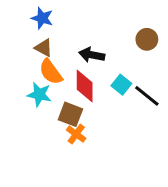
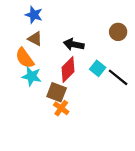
orange semicircle: (51, 72) -> (25, 58), moved
red diamond: (85, 86) -> (68, 69), turned 45

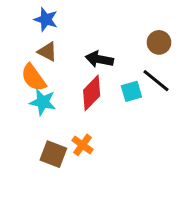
cyan square: (98, 68) -> (131, 91), turned 35
black line: (118, 77) -> (156, 81), moved
brown square: (57, 92) -> (53, 154), moved

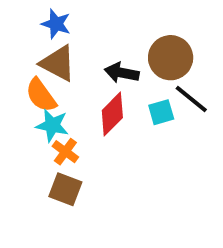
brown circle: (159, 42) -> (171, 58), moved, size x1.5
brown triangle: (47, 52) -> (58, 63), size x1.5
orange cross: (82, 145) -> (65, 152), moved

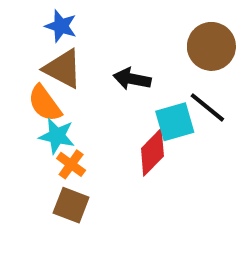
brown circle: (171, 58) -> (211, 46), moved
cyan square: (161, 112) -> (175, 122), size x1.4
red diamond: (112, 114) -> (152, 152), moved

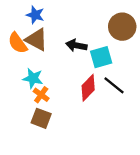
orange semicircle: (45, 103) -> (18, 43), moved
black line: (207, 107) -> (114, 85), moved
cyan square: (175, 122) -> (101, 57), moved

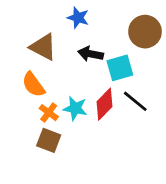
blue star: (35, 15) -> (78, 18), moved
orange semicircle: (18, 43) -> (33, 85), moved
cyan star: (33, 78) -> (75, 108), moved

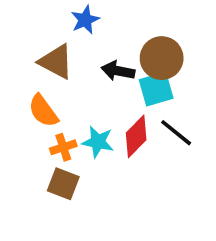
blue star: (78, 18) -> (85, 20), moved, turned 30
brown circle: (145, 32) -> (162, 58), moved
orange cross: (49, 113) -> (63, 147), turned 36

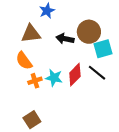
brown triangle: (56, 62) -> (31, 34), turned -35
cyan square: (156, 89) -> (103, 49), moved
brown square: (63, 184) -> (32, 120), moved, turned 36

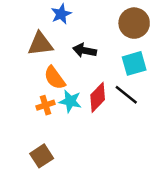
brown circle: (89, 32) -> (134, 23), moved
orange semicircle: (24, 61) -> (55, 78), moved

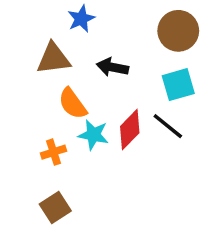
orange cross: (45, 105) -> (54, 152), moved

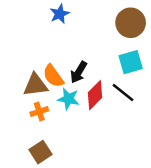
brown triangle: (54, 59) -> (35, 85), moved
black arrow: (112, 67) -> (79, 72), moved, turned -70

